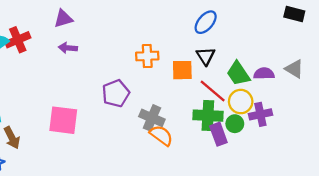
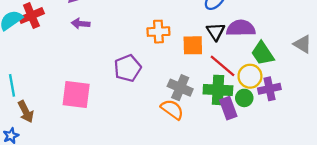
green trapezoid: (238, 74) -> (263, 53), moved
purple semicircle: (264, 74) -> (241, 28), moved, size x1.4
gray cross: (152, 118) -> (180, 88), moved

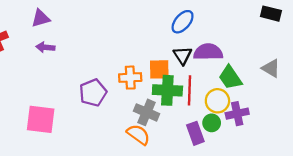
orange cross: (158, 32) -> (130, 78), moved
red line: (223, 66) -> (190, 90), turned 52
green cross: (218, 90) -> (167, 90), moved

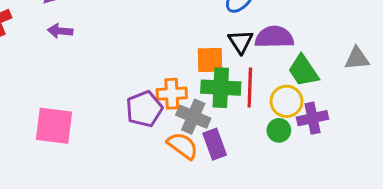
gray triangle: (271, 68) -> (357, 58), turned -36
orange cross: (130, 78) -> (172, 94), moved
purple pentagon: (93, 93) -> (144, 109), moved
purple rectangle: (195, 133) -> (215, 144), moved

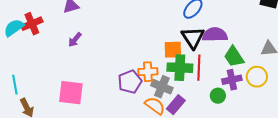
purple arrow: (60, 31) -> (75, 40), moved, turned -56
black triangle: (241, 42) -> (193, 38), size x1.4
yellow circle: (286, 101) -> (257, 77), moved
purple cross: (312, 118) -> (232, 80), moved
purple rectangle: (215, 144) -> (176, 105), turned 60

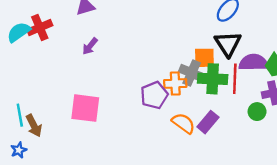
purple semicircle: (215, 35) -> (254, 62), moved
cyan line: (15, 85) -> (20, 115), moved
gray cross: (162, 87) -> (192, 73), moved

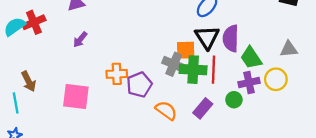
purple semicircle: (254, 62) -> (231, 38), moved, turned -88
orange cross: (175, 84) -> (117, 74), moved
purple rectangle: (208, 122) -> (203, 108), moved
brown arrow: (34, 126) -> (29, 81), moved

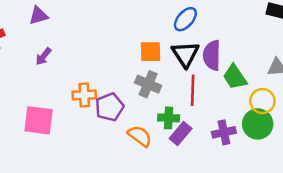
orange square: (186, 50) -> (150, 52), moved
green cross: (193, 70) -> (169, 118), moved, size x0.7
purple cross: (249, 82) -> (224, 132), moved
green circle: (234, 100) -> (258, 124), moved, size x1.6

